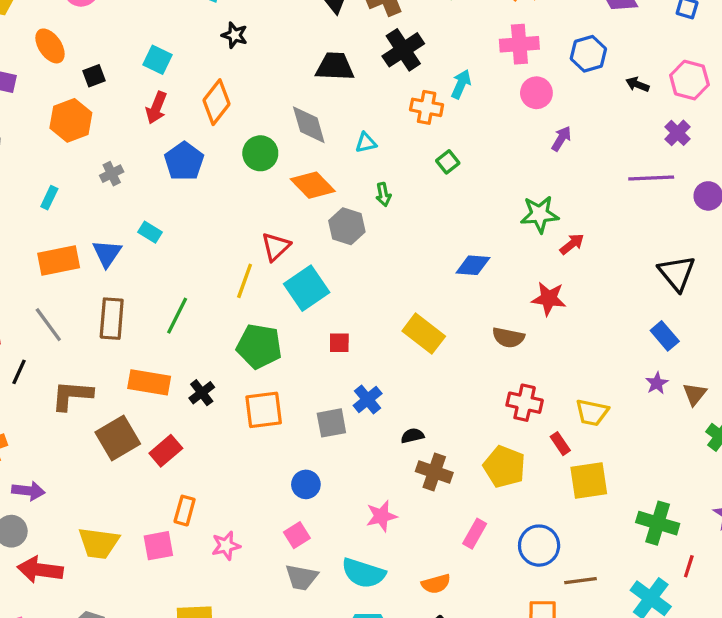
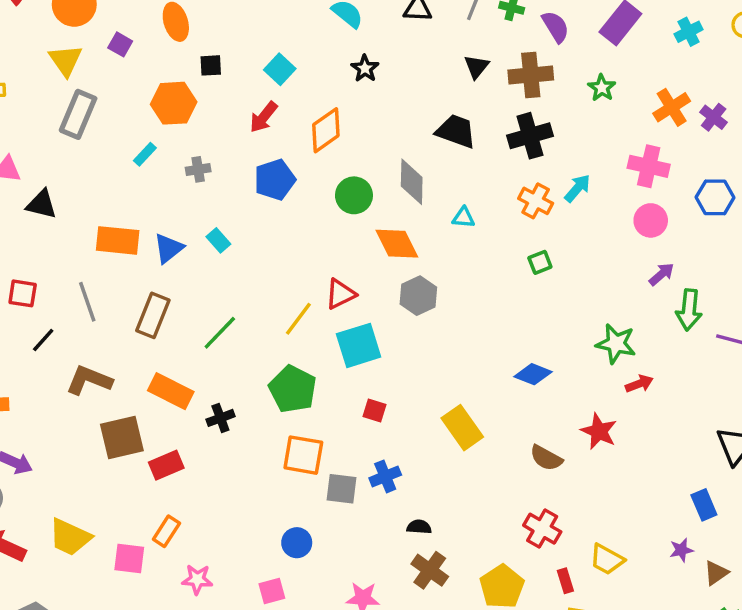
green arrow: (383, 194) -> (689, 310), moved, size x1.6
cyan rectangle: (49, 198) -> (145, 154), moved
orange square: (264, 410) -> (303, 455), moved

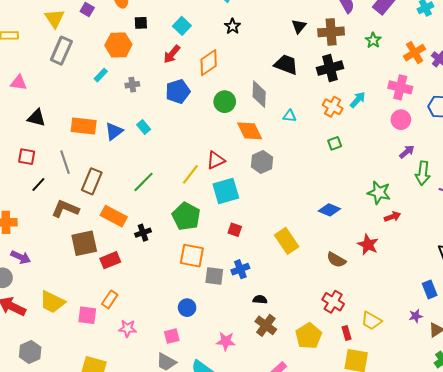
black triangle: (42, 204) -> (36, 118), moved
brown rectangle: (153, 315) -> (92, 181), moved

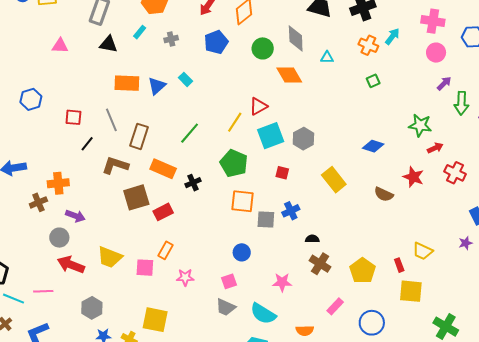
black triangle: (36, 118) -> (108, 44), moved
gray hexagon: (262, 162) -> (303, 139), moved
red cross: (333, 302) -> (455, 173), moved

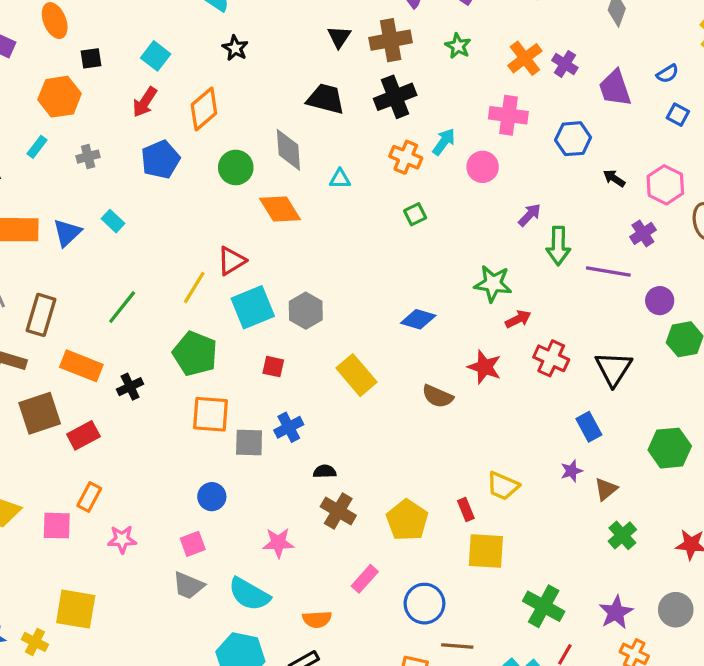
pink circle: (436, 53) -> (483, 167), moved

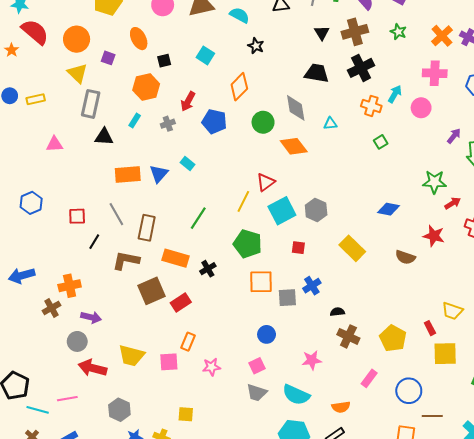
red arrow: (145, 102) -> (188, 101), moved
blue pentagon: (160, 159) -> (214, 121), turned -30
yellow square: (76, 609) -> (186, 414), size x0.6

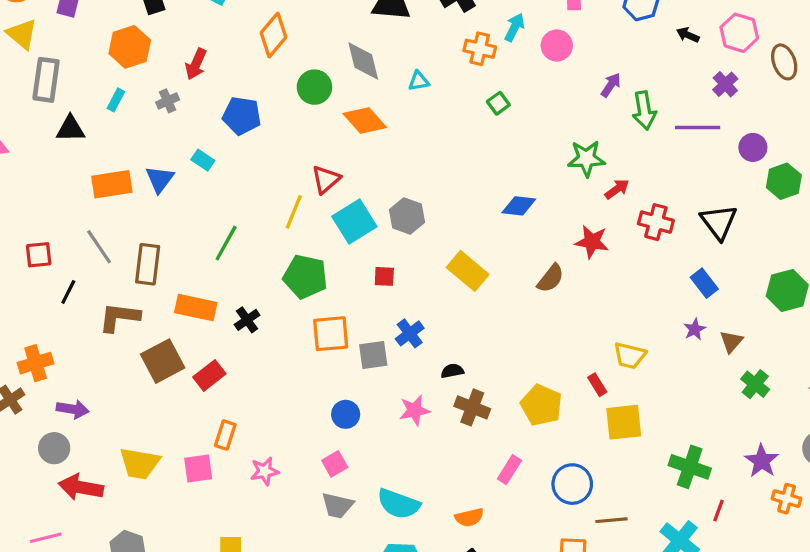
blue pentagon: (214, 121) -> (242, 116), moved
brown semicircle: (405, 257) -> (551, 278), turned -66
pink star: (312, 360) -> (415, 410), moved

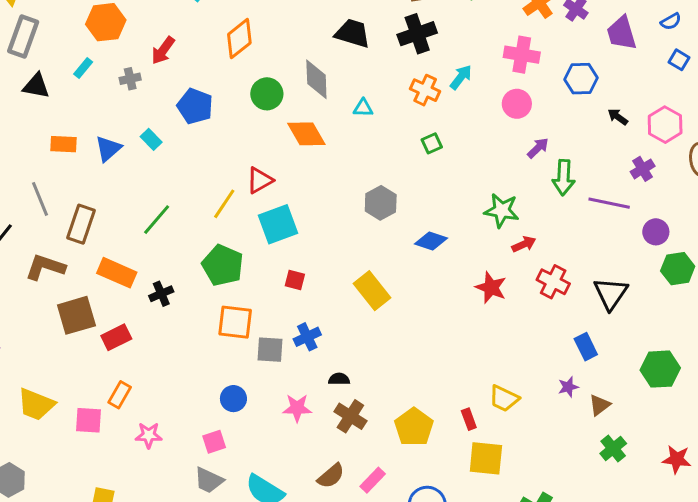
pink circle: (557, 46) -> (517, 104), moved
orange rectangle: (112, 184) -> (63, 144), size x0.7
gray hexagon: (407, 216) -> (381, 203), moved
brown semicircle: (551, 278) -> (331, 476), moved

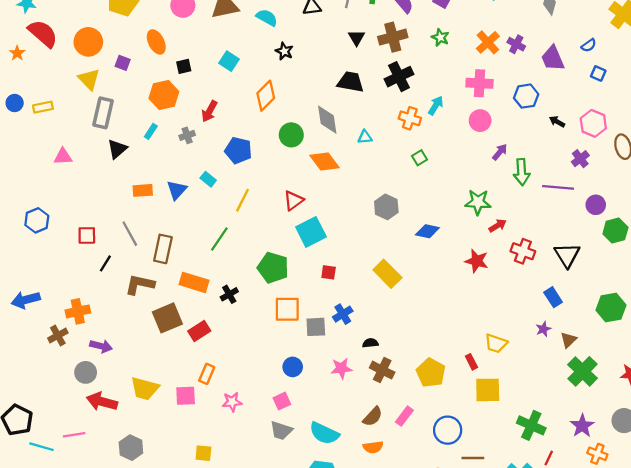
black triangle: (36, 86) -> (117, 149), turned -45
yellow line: (224, 204) -> (242, 200), moved
green cross: (613, 448) -> (582, 371), size x1.5

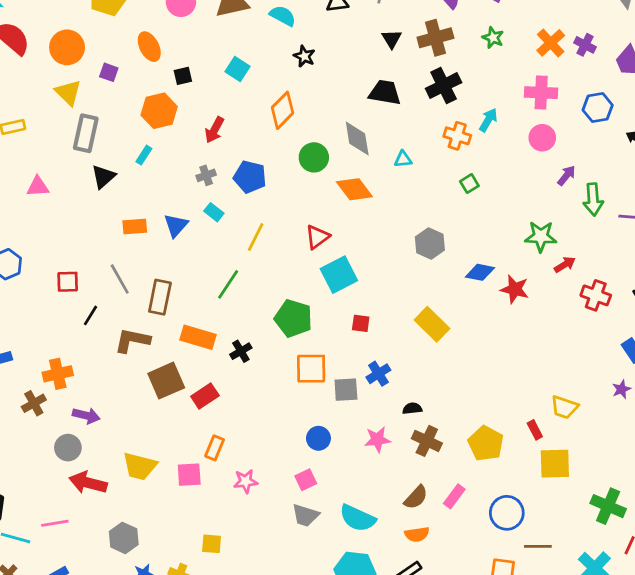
gray cross: (187, 135) -> (206, 175), moved
red star: (477, 261) -> (515, 289), moved

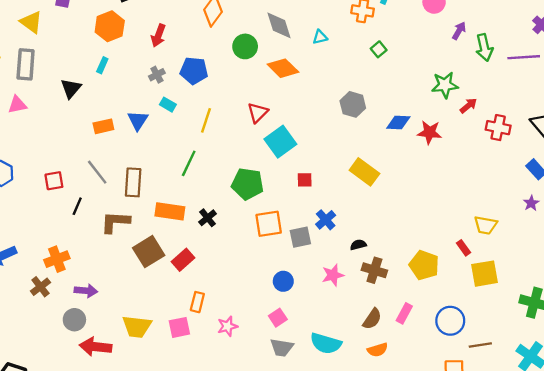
gray rectangle: (86, 133) -> (26, 64), moved

